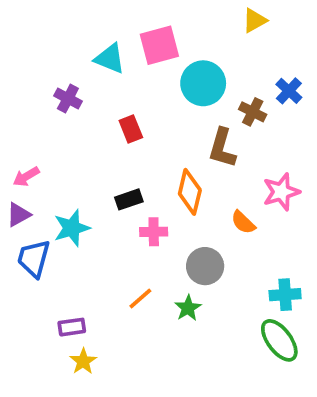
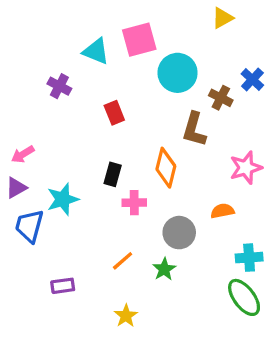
black rectangle: (129, 199) -> (113, 174), turned -55
orange semicircle: (243, 222) -> (222, 211), moved, turned 125
yellow star: (83, 361) -> (126, 316), moved

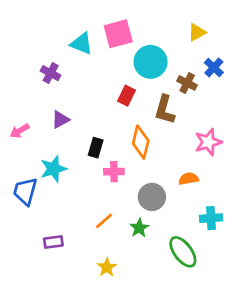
yellow triangle: (222, 18) -> (197, 32), moved
red rectangle: (114, 113) -> (127, 96), moved, turned 48
purple triangle: (16, 188) -> (60, 120), moved
green ellipse: (244, 297) -> (183, 252), moved

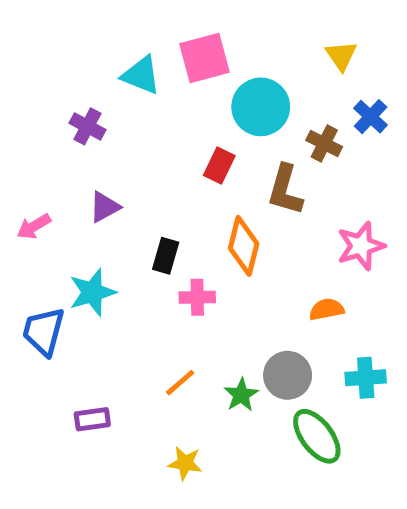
yellow triangle: (197, 32) -> (341, 56), turned -36
gray circle: (152, 197) -> (288, 375), moved
yellow star: (107, 267) -> (185, 463), turned -30

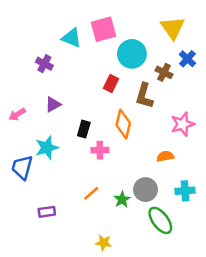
yellow triangle: (341, 56) -> (173, 28), size x1.5
yellow star: (185, 463) -> (104, 243), moved

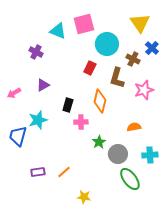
pink star: (183, 124) -> (144, 90), moved
orange line: (91, 193) -> (64, 172), moved
green star: (122, 199) -> (99, 142), moved

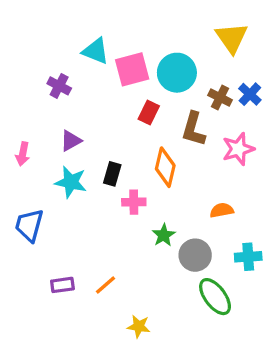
pink square: (84, 24) -> (132, 69), moved
blue cross: (152, 48) -> (250, 94), moved
pink arrow: (14, 93) -> (23, 154), turned -48
cyan star: (38, 120) -> (71, 182), moved, turned 30

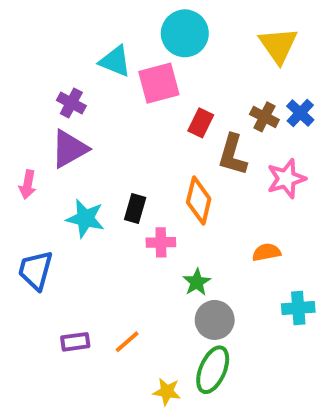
cyan circle: (177, 73) -> (185, 33), moved
red rectangle: (149, 112) -> (201, 123), moved
purple triangle: (71, 141) -> (69, 149), moved, size x1.5
gray circle: (195, 255) -> (215, 320), moved
green ellipse: (215, 297) -> (213, 370), moved, turned 60

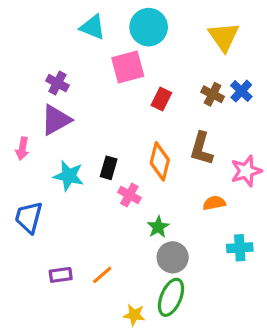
cyan triangle: (115, 61) -> (93, 27), moved
brown L-shape: (233, 155) -> (201, 149), moved
pink star: (286, 179) -> (246, 171), moved
pink cross: (161, 242) -> (129, 195), turned 30

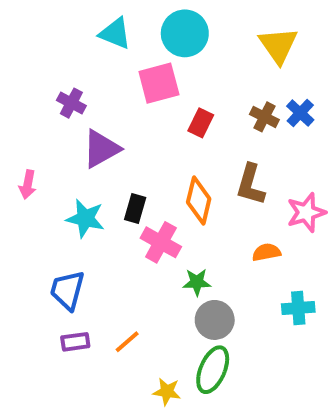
purple triangle: (56, 120) -> (101, 149), moved
pink cross: (129, 195) -> (161, 242), size x1.4
blue trapezoid: (29, 217) -> (67, 290), moved
green star: (158, 227) -> (197, 282), turned 30

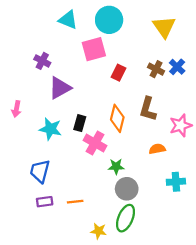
orange line: (127, 342) -> (75, 202), turned 35

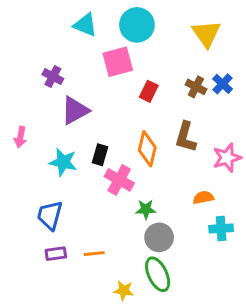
orange semicircle: (157, 149) -> (203, 198), moved
green ellipse: (126, 218) -> (158, 274), turned -48

